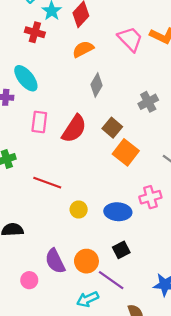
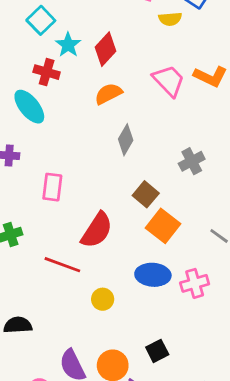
cyan ellipse: (26, 78) -> (29, 107), moved
red semicircle: (74, 129) -> (97, 230), moved
blue ellipse: (118, 212) -> (153, 275), moved

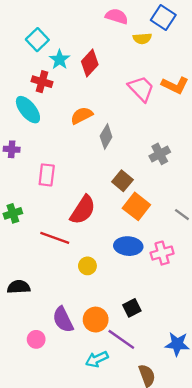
orange semicircle: (108, 94) -> (82, 115), moved

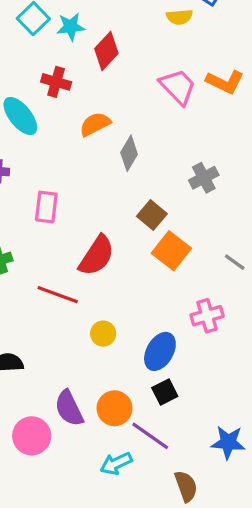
cyan star: (59, 59) -> (71, 27), moved, turned 30
red cross: (42, 82) -> (56, 82), moved
blue ellipse: (128, 246) -> (160, 351), moved, turned -64
pink circle: (36, 339) -> (32, 436), size x1.5

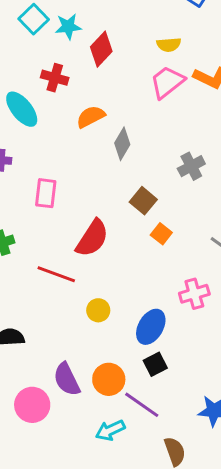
yellow semicircle: (179, 17) -> (169, 45), moved
pink trapezoid: (178, 87) -> (167, 82), turned -84
orange square: (171, 251) -> (161, 234), size x0.6

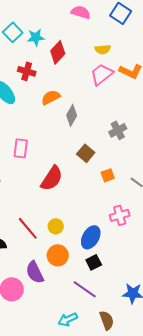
orange square: (161, 234) -> (108, 175), moved, turned 32
red line: (56, 274) -> (28, 228), moved, turned 30
orange circle: (109, 379) -> (58, 255), moved
cyan arrow: (110, 430) -> (68, 319), moved

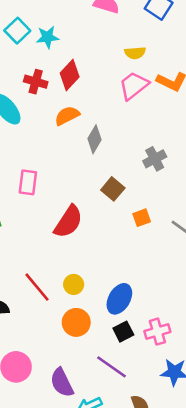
red diamond: (58, 52) -> (70, 75), moved
pink cross: (120, 215) -> (157, 332), moved
purple semicircle: (35, 272) -> (62, 383), moved

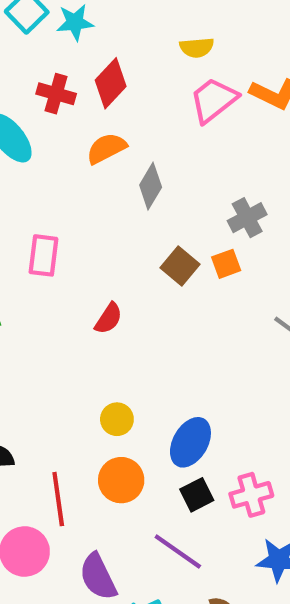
yellow semicircle: (135, 53) -> (197, 48), moved
orange square: (142, 218) -> (226, 264), moved
red semicircle: (68, 222) -> (109, 318), size x0.6
red line: (37, 287) -> (58, 499), moved, turned 32

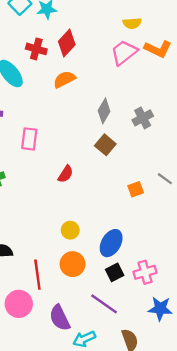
yellow semicircle: (197, 48) -> (132, 23), moved
gray diamond: (151, 186) -> (104, 111), moved
orange square: (226, 264) -> (136, 189), moved

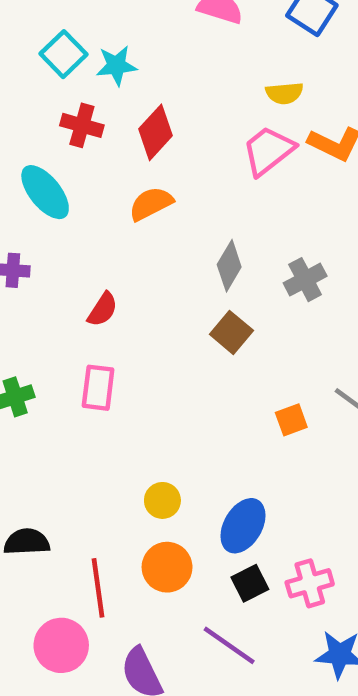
red cross: (36, 49) -> (82, 125), moved
pink rectangle: (29, 139) -> (98, 388), moved
red semicircle: (66, 174) -> (103, 309), moved

